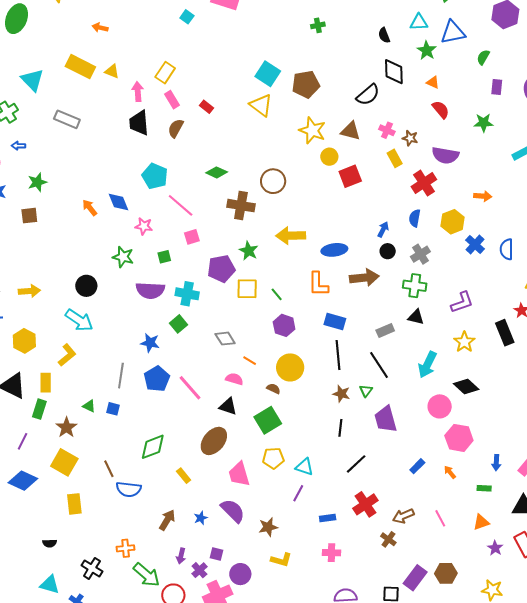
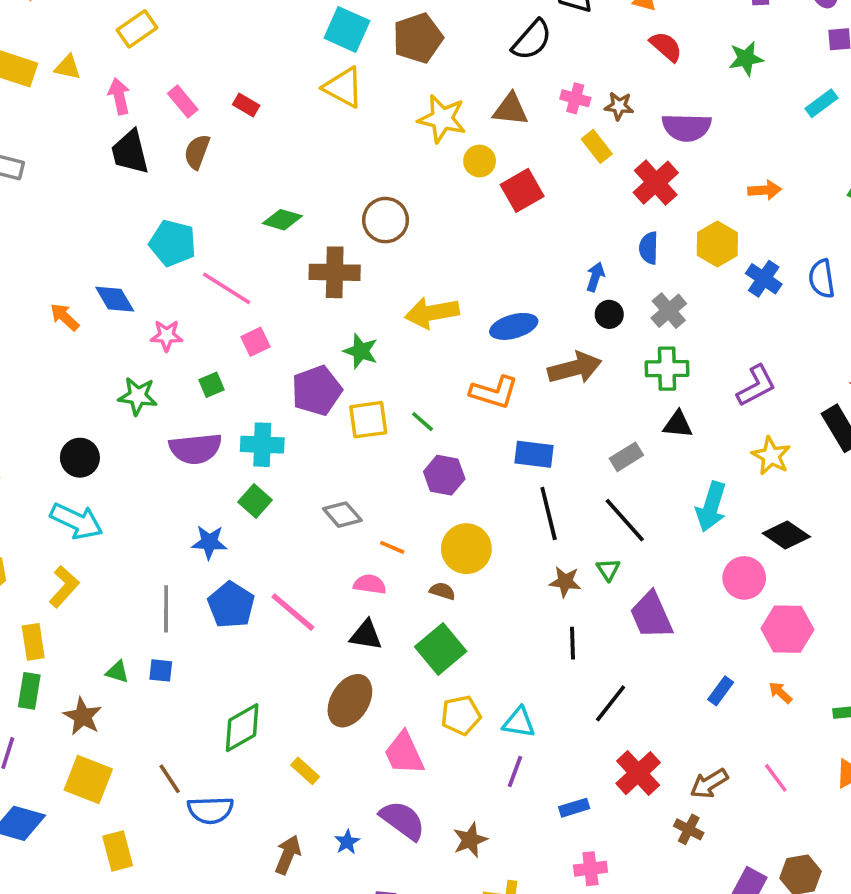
yellow rectangle: (165, 73) -> (137, 29), moved, turned 30
orange L-shape: (318, 284) -> (494, 392), turned -64

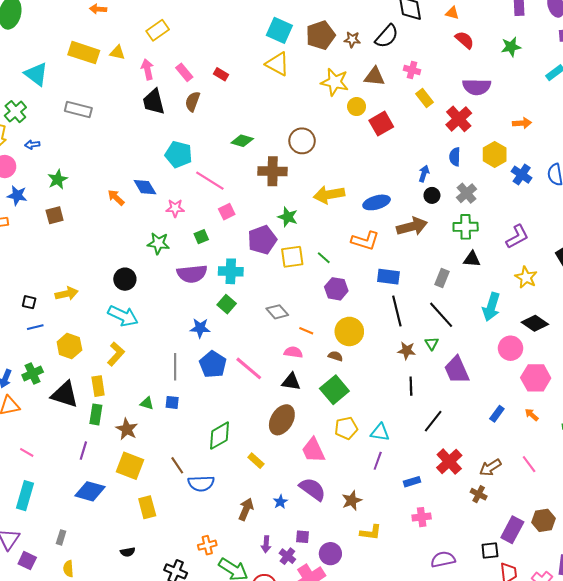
brown star: (619, 106) -> (352, 39), moved
gray rectangle: (626, 457) -> (442, 278), turned -36

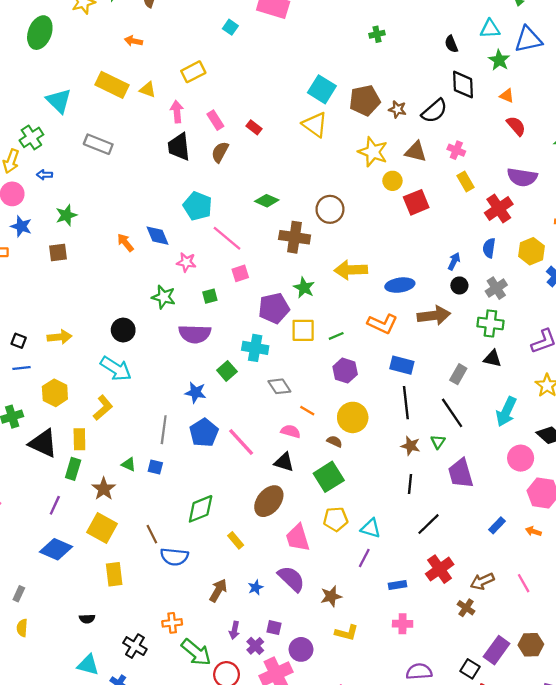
green line: (324, 258) -> (336, 336), turned -72
cyan cross: (231, 271) -> (255, 348), moved
orange arrow: (532, 415) -> (533, 531), turned -32
black square: (490, 550) -> (470, 669), turned 30

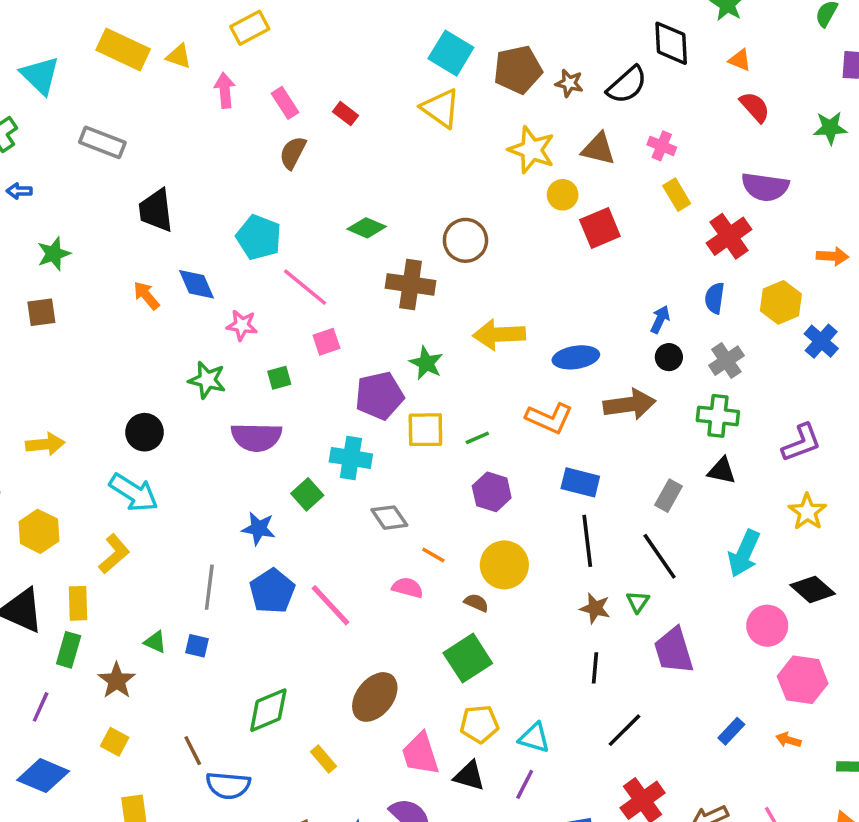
black trapezoid: (179, 147) -> (156, 210), moved
black triangle: (284, 462) -> (469, 776), moved
yellow square: (102, 528) -> (115, 742), size x0.6

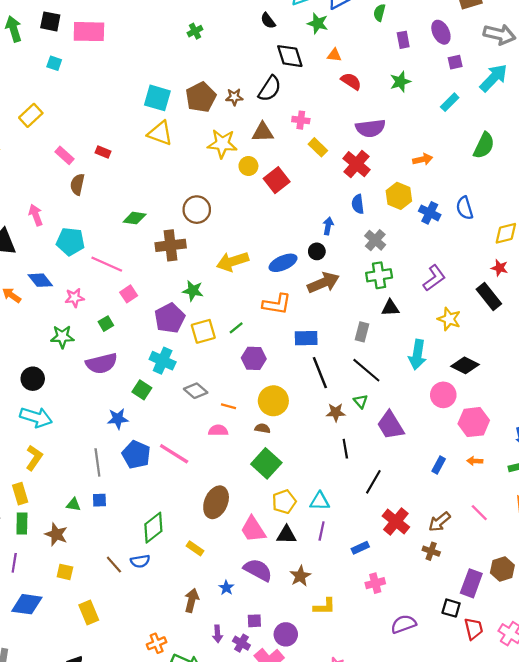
pink arrow: (225, 90) -> (36, 215), moved
black circle: (669, 357) -> (317, 251), moved
cyan cross: (351, 458) -> (163, 361), turned 30
blue semicircle: (228, 785) -> (140, 561), moved, size x0.7

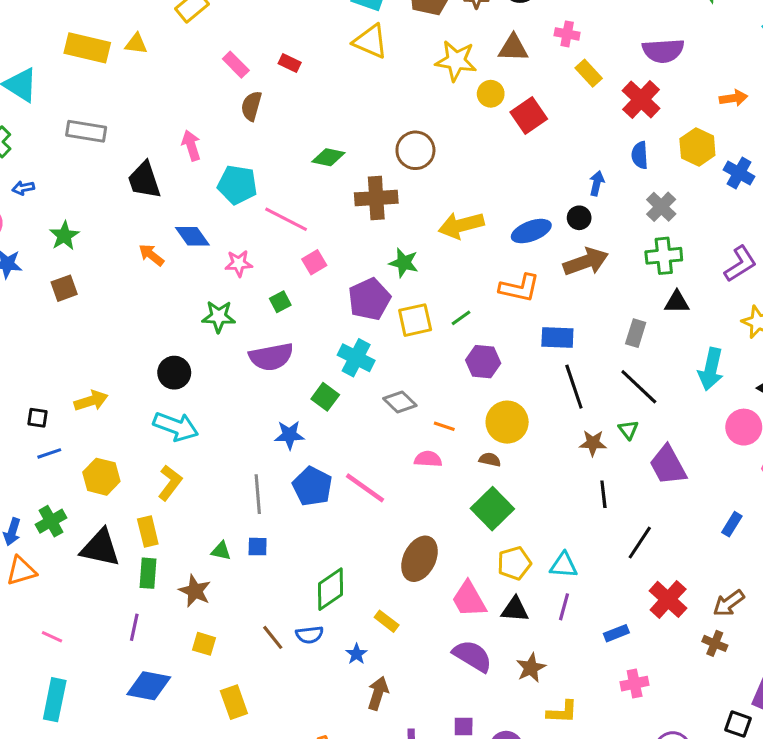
blue star: (226, 588) -> (356, 654), moved

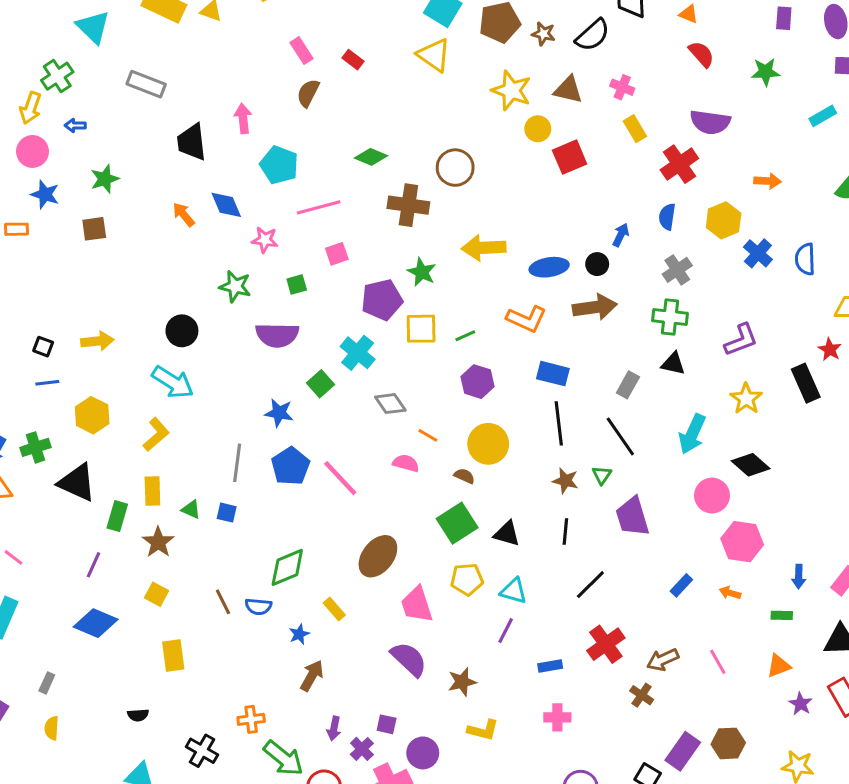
pink line: (286, 219) -> (319, 207), turned -54
yellow rectangle: (148, 532) -> (152, 491), moved
black triangle: (515, 609) -> (507, 534), moved

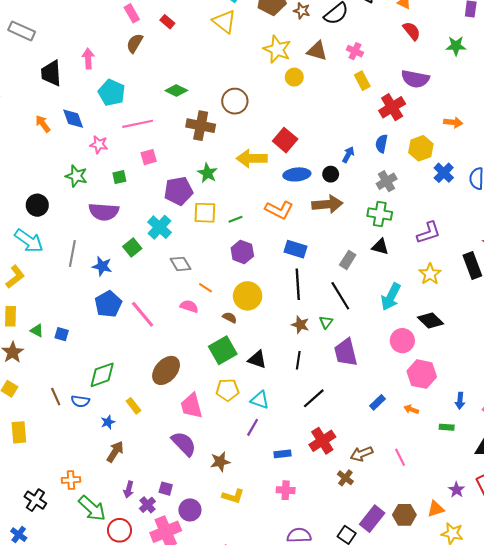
red square: (570, 157) -> (285, 140), moved, turned -30
gray line: (237, 463) -> (72, 253), moved
orange triangle: (779, 666) -> (436, 509), moved

